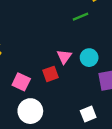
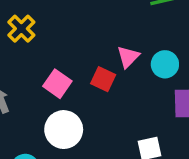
red square: (50, 74) -> (103, 79), turned 35

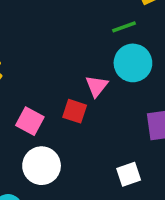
cyan circle: (165, 64) -> (133, 63), moved, size x1.4

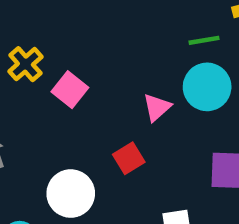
red square: (75, 111) -> (129, 158), moved, turned 30
pink square: (30, 121) -> (70, 90), moved

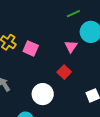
green line: (204, 40) -> (73, 14), moved

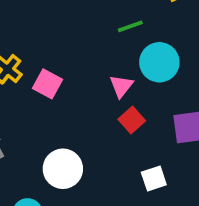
red square: (64, 72) -> (132, 120), moved

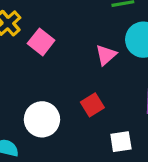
red square: (132, 120) -> (92, 105), moved

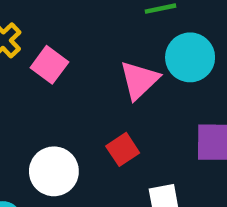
pink triangle: (106, 55) -> (139, 80), size x1.4

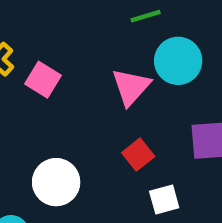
red square: (123, 149) -> (138, 155), moved

